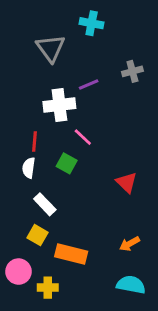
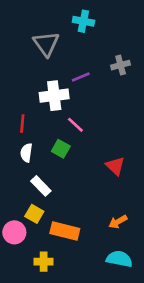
red line: (35, 142) -> (22, 123), moved
pink circle: (18, 272) -> (14, 232), moved

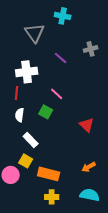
purple line: (81, 77) -> (61, 58), turned 64
white cross: (54, 96) -> (27, 72), moved
yellow cross: (44, 262) -> (52, 197), moved

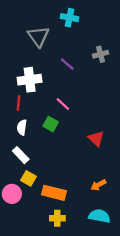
white rectangle: (31, 140) -> (21, 155), moved

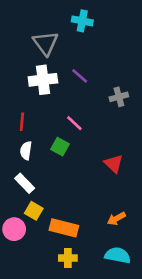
gray cross: (101, 54) -> (119, 97), moved
white cross: (30, 80) -> (43, 80), moved

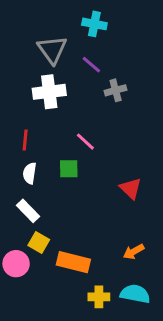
purple line: (80, 76) -> (91, 65), moved
gray cross: (119, 97) -> (116, 90), moved
green square: (60, 147) -> (69, 169), turned -30
yellow cross: (68, 258) -> (99, 297), moved

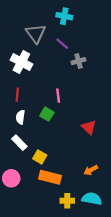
white cross: (49, 92) -> (21, 62), moved, turned 35
pink line: (85, 142) -> (58, 96), turned 40
green square: (69, 169) -> (47, 114), turned 32
yellow square: (39, 243) -> (40, 157), moved

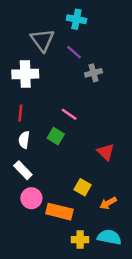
white cross: (21, 62) -> (25, 74), turned -30
pink line: (58, 96) -> (69, 114), turned -48
yellow square: (40, 157) -> (83, 187), moved
pink circle: (11, 178) -> (31, 198), moved

